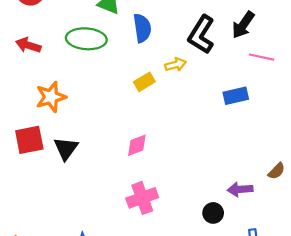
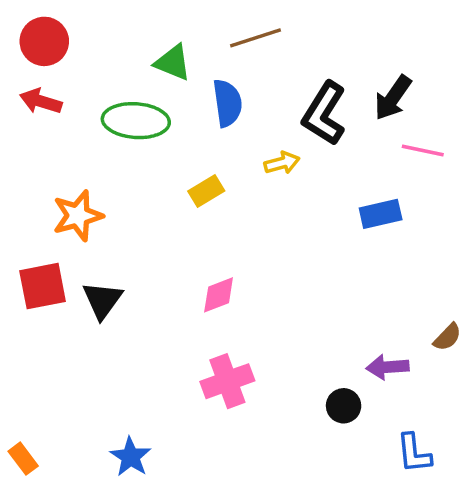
red arrow: (28, 45) -> (41, 101), moved
yellow rectangle: (144, 82) -> (206, 191), moved

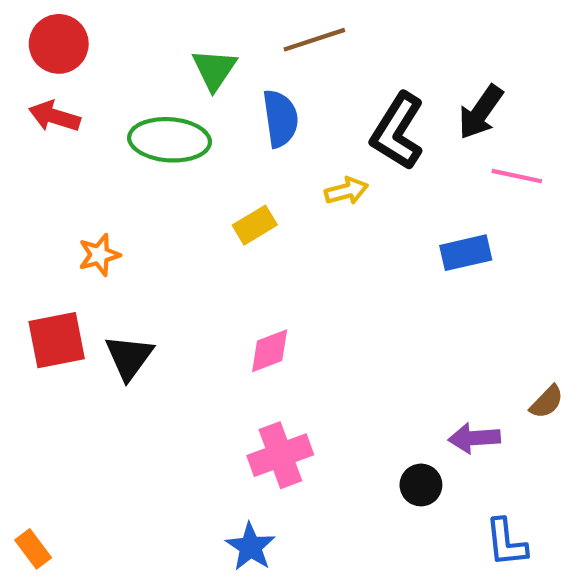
green triangle: (173, 63) -> (214, 69), turned 42
orange star: (78, 216) -> (99, 255), size x0.7
blue star: (131, 457) -> (250, 547), moved

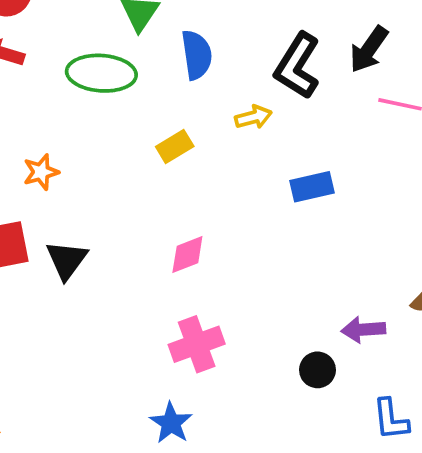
blue rectangle: (466, 253) -> (312, 187), moved

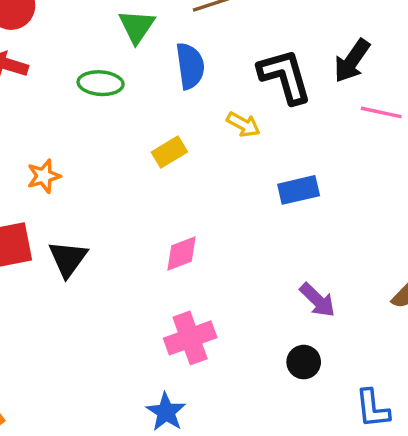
black L-shape: (297, 66) -> (285, 76), turned 132
green ellipse: (101, 73) -> (101, 83), size x0.7
yellow arrow: (253, 117) -> (243, 124), turned 44
purple arrow: (363, 330) -> (317, 300), moved, turned -132

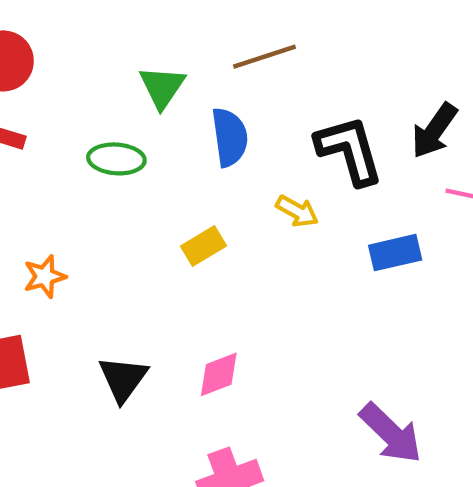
blue rectangle: (299, 190) -> (395, 253), moved
black triangle: (68, 259) -> (123, 379), moved
purple arrow: (317, 300) -> (391, 433), size x1.4

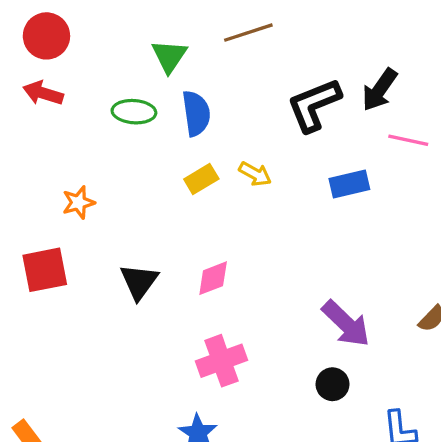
blue semicircle: (230, 137) -> (196, 113), moved
black L-shape: (349, 150) -> (314, 105), turned -96
yellow arrow: (297, 211) -> (255, 174), moved

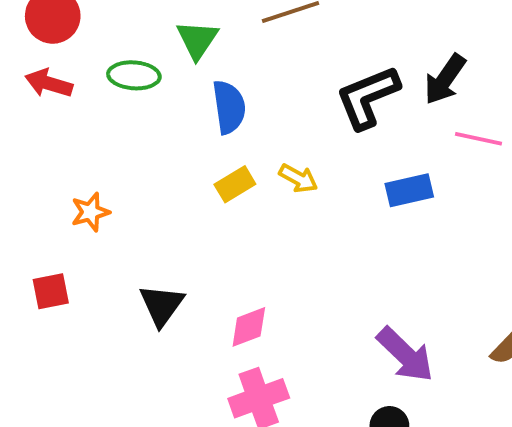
green ellipse: (134, 112) -> (134, 75), moved
red square: (45, 270) -> (51, 291), size x0.7
pink diamond: (213, 278) -> (249, 327), moved

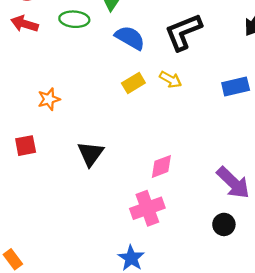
black L-shape: (368, 97) -> (183, 32), moved
blue semicircle: (229, 107) -> (130, 38), turned -52
pink diamond: (249, 327) -> (161, 166), moved

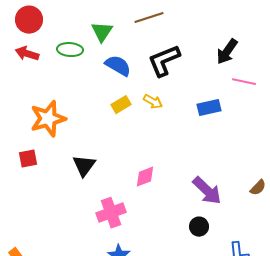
orange star: (49, 99) -> (48, 119), size x1.8
pink cross: (147, 208) -> (111, 213), moved

